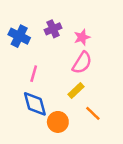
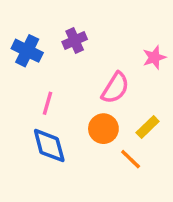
pink star: (82, 37) -> (154, 57), moved
yellow rectangle: (76, 91) -> (148, 127), moved
orange circle: (58, 122) -> (103, 129), moved

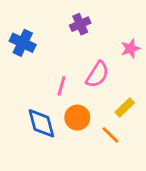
purple cross: (75, 40) -> (80, 24), moved
pink line: (47, 103) -> (61, 86), moved
orange circle: (103, 129) -> (77, 118), moved

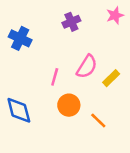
pink star: (130, 49) -> (115, 15), moved
yellow rectangle: (125, 108) -> (111, 78), moved
blue diamond: (41, 123) -> (19, 110), moved

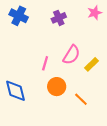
blue cross: (20, 38) -> (19, 16), moved

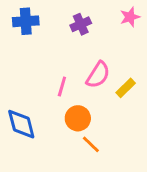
blue cross: (19, 16) -> (26, 21), turned -30
orange line: (81, 99) -> (91, 144), moved

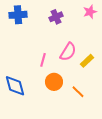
orange line: (91, 144) -> (78, 92), moved

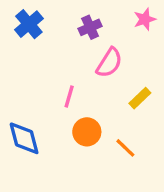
blue cross: (18, 15) -> (29, 24), turned -36
pink semicircle: (68, 52) -> (109, 63), moved

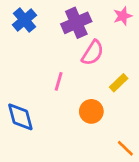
purple cross: (90, 27) -> (76, 23), size x1.5
orange circle: (87, 132) -> (91, 111), moved
orange line: (125, 148) -> (125, 148), moved

